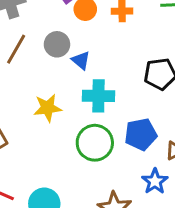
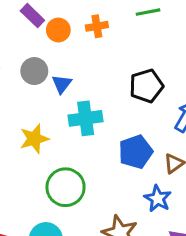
blue triangle: (81, 60) -> (62, 84), turned 36
green circle: (95, 143) -> (66, 187), moved

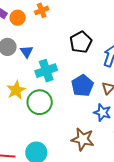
green circle: (66, 187) -> (40, 102), moved

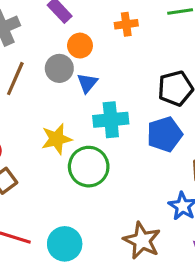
orange circle: (18, 18) -> (80, 46), moved
blue pentagon: (82, 86) -> (165, 134), moved

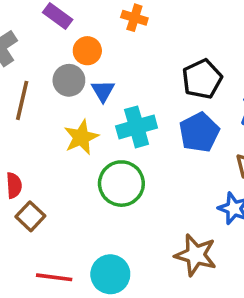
orange cross: (126, 24) -> (134, 18), turned 35
yellow star: (57, 139) -> (81, 137), moved

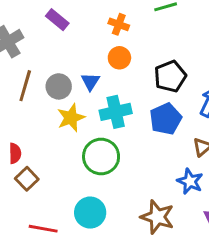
orange circle: (87, 51) -> (119, 58), moved
gray circle: (69, 80) -> (59, 86), moved
cyan circle: (110, 274) -> (90, 213), moved

